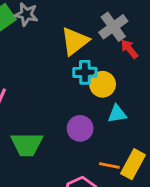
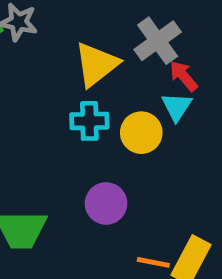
cyan cross: (85, 72) -> (89, 121), moved
cyan triangle: (117, 114) -> (177, 107), moved, turned -48

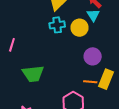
purple circle: (106, 203) -> (93, 56), moved

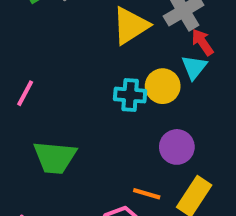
cyan cross: (57, 25) -> (130, 95), moved
orange line: (90, 82) -> (147, 194), moved

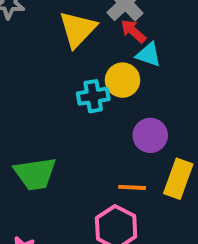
red arrow: (202, 42) -> (133, 31), moved
cyan triangle: (194, 67) -> (148, 55), turned -36

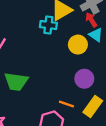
cyan cross: (93, 96) -> (48, 25), moved

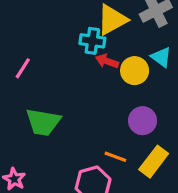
red arrow: (91, 20) -> (107, 61), moved, turned -40

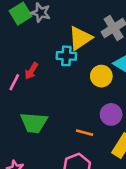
red arrow: (107, 61) -> (31, 71), moved, turned -72
orange line: (115, 157) -> (85, 133), moved

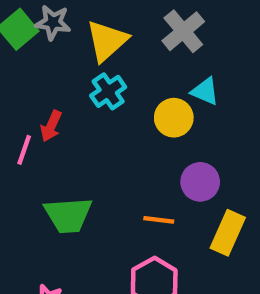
yellow triangle: (80, 38) -> (107, 41), moved
cyan cross: (66, 56) -> (108, 91), turned -30

